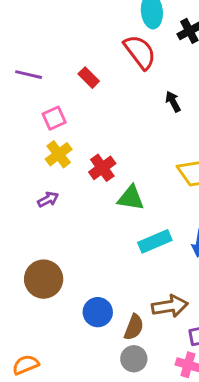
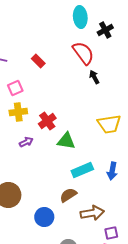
red semicircle: (140, 52) -> (83, 53), moved
yellow cross: (59, 154) -> (18, 112), turned 30
purple arrow: (48, 199) -> (26, 142), moved
brown semicircle: (134, 327) -> (68, 195), moved, turned -144

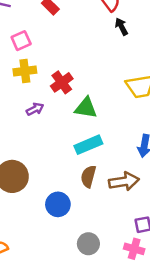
cyan rectangle: (82, 170) -> (88, 145), moved
brown semicircle: (68, 195) -> (88, 176), turned -42
brown arrow: (92, 213) -> (124, 181), moved

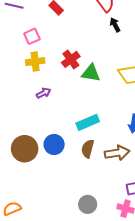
red cross: (62, 82) -> (71, 59), moved
green triangle: (86, 108) -> (91, 73), moved
blue circle: (58, 204) -> (54, 145), moved

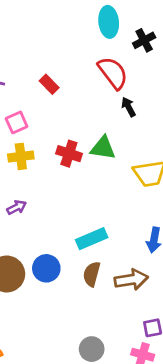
red cross: (71, 59) -> (69, 154), turned -36
green triangle: (91, 73) -> (103, 148), moved
purple arrow: (44, 93) -> (17, 207), moved

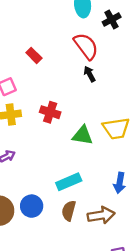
black arrow: (128, 107) -> (90, 74), moved
green triangle: (103, 148) -> (83, 135), moved

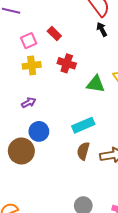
red rectangle: (34, 55) -> (54, 33), moved
blue circle: (32, 206) -> (39, 131), moved

